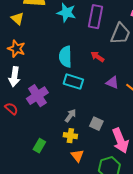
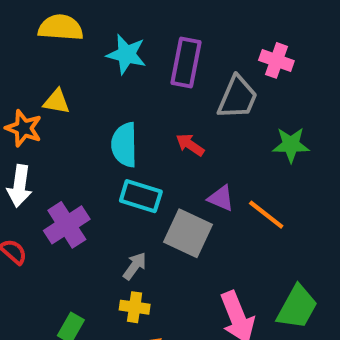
yellow triangle: (17, 19) -> (56, 102), moved, turned -32
gray square: (96, 124) -> (188, 233), moved, size x1.6

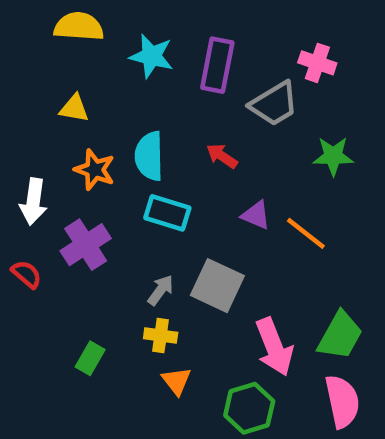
gray trapezoid: (237, 97) -> (274, 104), turned 36
orange star: (24, 128) -> (95, 170), moved
gray square: (188, 233) -> (217, 286), moved

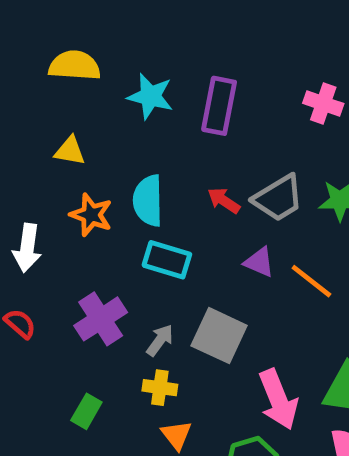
gray trapezoid: (274, 104) -> (278, 198), moved
purple cross: (86, 245) -> (101, 319), moved

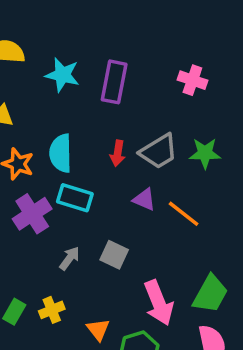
red arrow: (224, 201) -> (118, 153), turned -115
purple cross: (101, 319) -> (32, 214), moved
gray square: (219, 336) -> (114, 255), size x0.7
yellow cross: (160, 388) -> (52, 310), moved, turned -30
orange triangle: (176, 435) -> (98, 330), moved

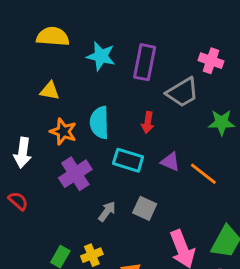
gray trapezoid: (159, 151) -> (182, 92), moved
cyan rectangle: (75, 198) -> (128, 160), moved

